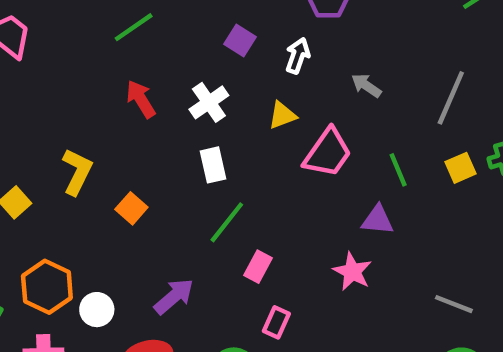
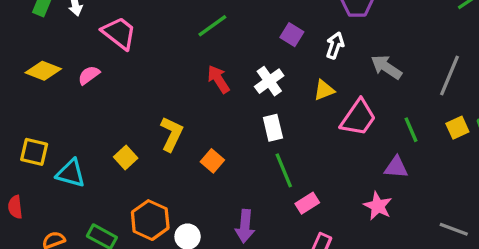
gray arrow: (366, 86) -> (386, 67), size x1.4
green line: (227, 222) -> (284, 170), turned -60
pink rectangle: (258, 267) -> (307, 203), turned 30
purple arrow: (174, 296) -> (245, 226), turned 136

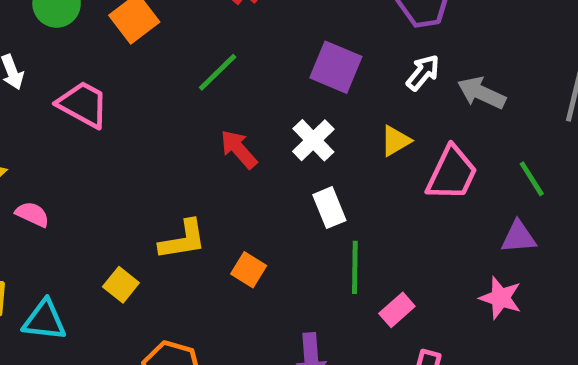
purple square: (292, 35) -> (336, 67), size x1.5
white arrow: (335, 45) -> (423, 72), moved, turned 30
pink semicircle: (89, 75) -> (32, 214), moved, turned 70
yellow L-shape: (172, 134) -> (183, 240), turned 64
green line: (284, 170) -> (355, 267), turned 32

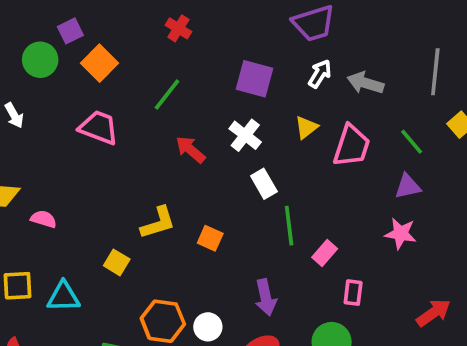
pink trapezoid: (83, 104) -> (99, 127), moved

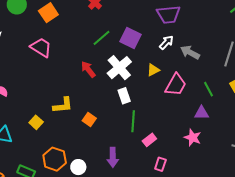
green line: (167, 95) -> (101, 38), moved
white cross: (245, 135) -> (119, 68), size x1.4

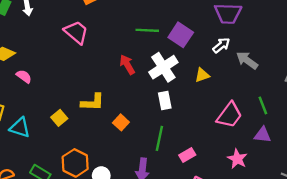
green line: (101, 38) -> (147, 30), turned 36
pink trapezoid: (176, 85) -> (229, 115), moved
purple triangle: (202, 113) -> (263, 135), moved
green line: (133, 121) -> (159, 138), moved

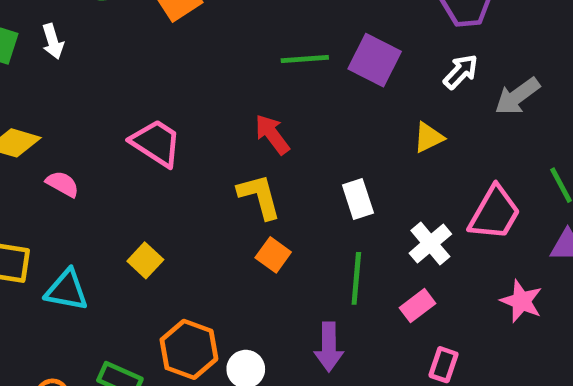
pink trapezoid: (76, 32) -> (156, 143), moved
gray arrow: (247, 60) -> (517, 96), turned -65
white cross: (163, 67) -> (430, 244), moved, size x0.7
yellow L-shape: (93, 102) -> (259, 196), moved, turned -100

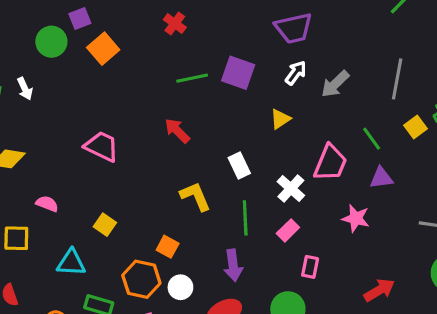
pink semicircle: (62, 184) -> (47, 204), moved
yellow L-shape: (259, 196) -> (195, 196), moved
orange square: (273, 255) -> (168, 247), moved
cyan triangle: (67, 290) -> (71, 263), moved

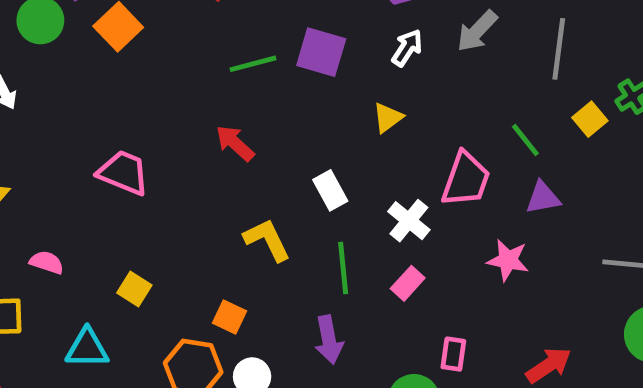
gray arrow: (335, 84) -> (477, 31), moved
pink rectangle: (310, 267) -> (453, 354), moved

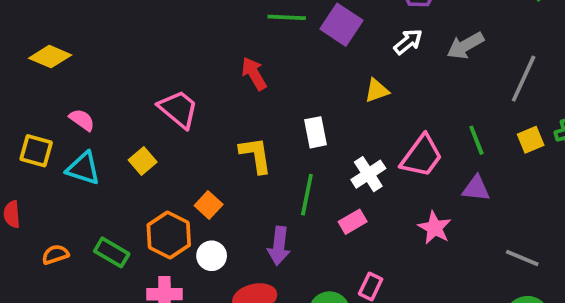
pink trapezoid: (123, 173) -> (178, 109), moved
cyan triangle: (87, 348) -> (83, 168), moved

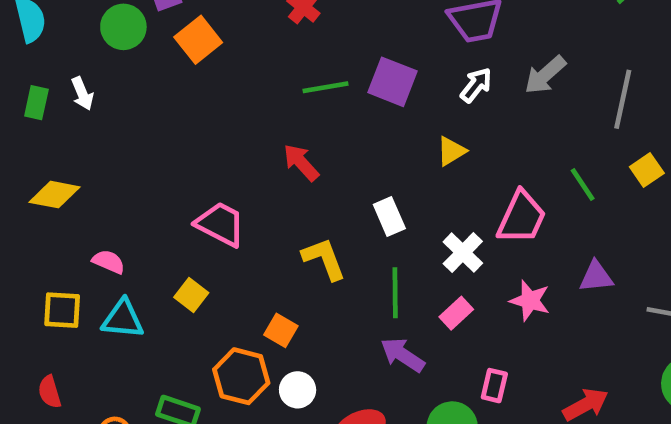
purple triangle: (476, 188) -> (596, 277), moved
pink star: (435, 228) -> (530, 300), moved
purple arrow: (279, 246) -> (403, 355), moved, turned 129

